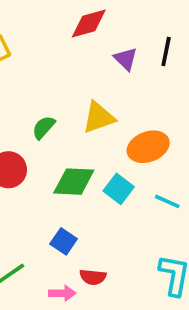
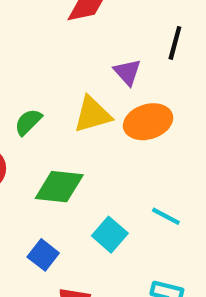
purple triangle: (126, 59) -> (127, 72), moved
orange ellipse: (148, 147) -> (148, 122), moved
cyan square: (119, 189) -> (110, 235), moved

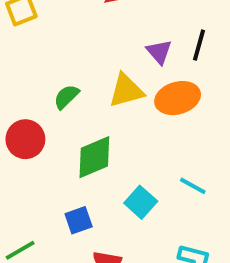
black line: (175, 43) -> (199, 45), moved
green diamond: (59, 187) -> (94, 157), turned -30
blue square: (43, 255) -> (79, 220), turned 32

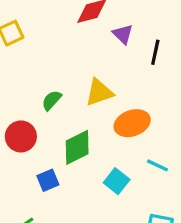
purple triangle: (159, 52) -> (123, 34), moved
orange ellipse: (178, 98) -> (132, 123), moved
blue square: (79, 220) -> (48, 180), moved

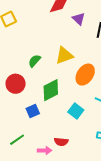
orange ellipse: (132, 123) -> (85, 75), turned -35

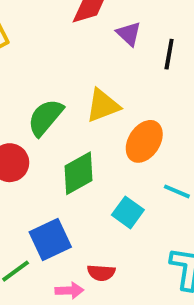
green semicircle: (34, 61) -> (45, 117), size x1.5
blue square: (33, 111) -> (50, 239), moved, size x1.5

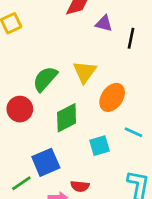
purple triangle: (129, 34) -> (104, 23), turned -30
yellow triangle: (103, 105) -> (85, 72), turned -35
cyan square: (128, 212) -> (99, 146), turned 36

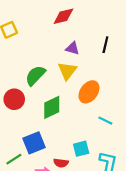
purple triangle: (104, 23) -> (72, 48), moved
cyan square: (99, 146) -> (81, 149), moved

